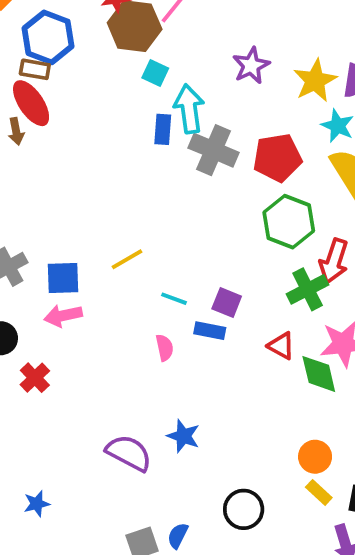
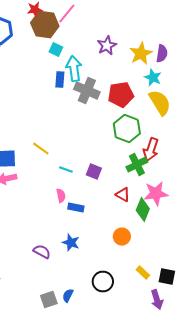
yellow line: (127, 259) -> (41, 149), turned 66
blue rectangle: (210, 331) -> (76, 208), moved
green diamond: (319, 374) -> (143, 210), turned 35
purple semicircle: (129, 453) -> (42, 252), size x0.7
orange circle: (315, 457) -> (122, 237), moved

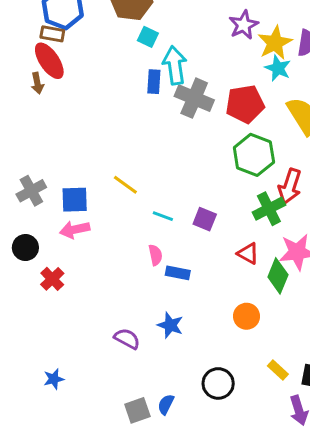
purple star: (107, 46) -> (244, 25), moved
cyan star: (153, 78) -> (278, 68), moved

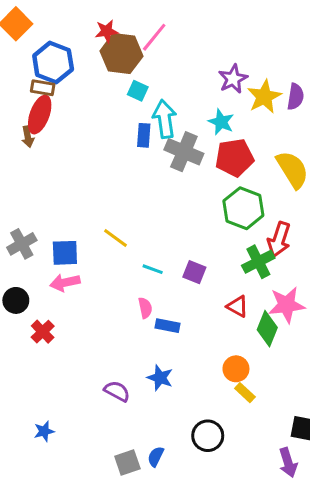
red ellipse: (49, 61) -> (40, 115), turned 54
cyan star: (278, 68) -> (221, 122), moved
yellow rectangle: (278, 370) -> (245, 393), moved

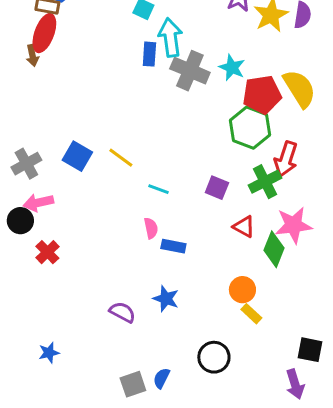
cyan star: (221, 122) -> (232, 68), moved
red pentagon: (234, 158) -> (262, 95), moved
blue square: (65, 253) -> (77, 156), moved, turned 32
purple square: (194, 272) -> (217, 188), moved
pink arrow: (65, 283) -> (38, 203), moved

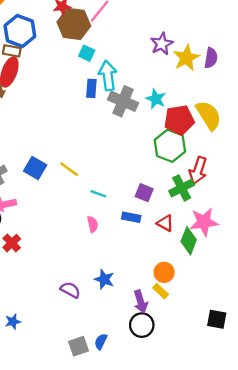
blue rectangle: (173, 246) -> (131, 217), moved
yellow rectangle: (251, 314) -> (161, 291), moved
purple arrow: (295, 384) -> (141, 302), moved

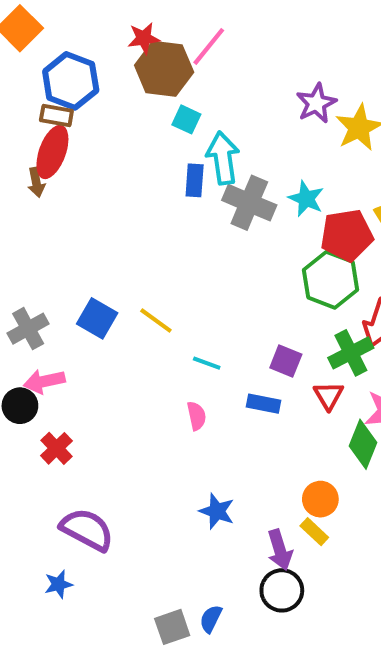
red triangle: (165, 223) -> (328, 396), moved, turned 30
purple semicircle: (70, 290) -> (87, 530), moved, size x1.5

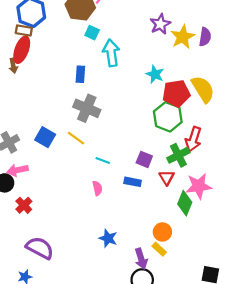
blue rectangle: (195, 180) -> (80, 74), moved
gray cross: (249, 203) -> (87, 108), moved

